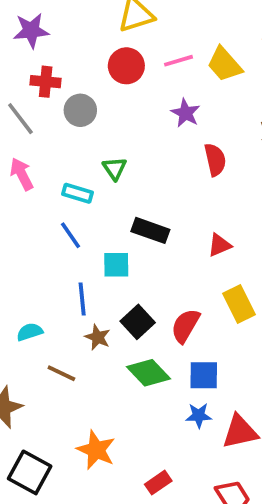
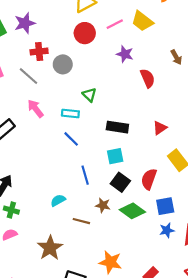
cyan square: (116, 265) -> (115, 156), moved
brown star: (98, 337) -> (103, 205), moved

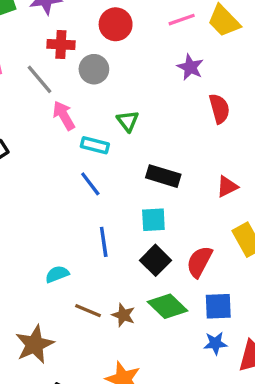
red circle: (85, 33) -> (116, 24), moved
pink arrow: (35, 109) -> (64, 116), moved
brown star: (103, 205) -> (123, 315), moved

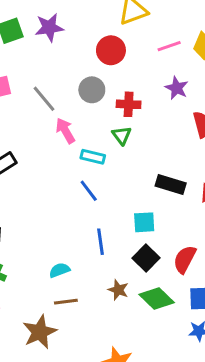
red cross: (61, 45) -> (129, 104), moved
black rectangle: (163, 176) -> (171, 184), moved
brown line: (88, 311) -> (66, 302), moved, turned -30
brown star: (123, 315) -> (118, 290), moved

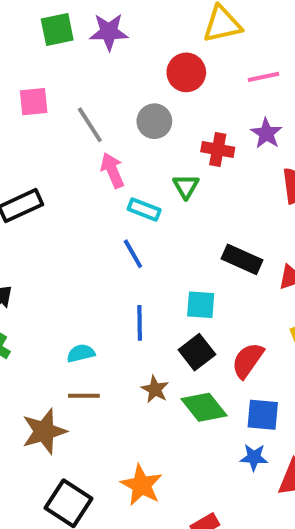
red cross: (129, 104) -> (218, 149), moved

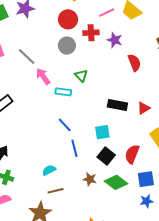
gray circle: (154, 121) -> (67, 46), moved
red cross: (218, 149) -> (91, 33), moved
blue line: (133, 254) -> (65, 125), moved

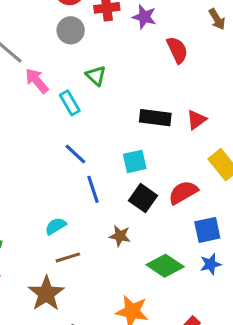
cyan rectangle: (63, 92) -> (70, 103), turned 56
red semicircle: (132, 154) -> (183, 192), turned 42
green diamond: (116, 182) -> (165, 266), moved

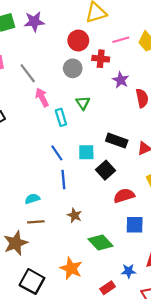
purple star: (144, 17) -> (121, 80), moved
cyan square: (135, 161) -> (86, 152), moved
black square: (143, 198) -> (105, 170), moved
blue star: (211, 264) -> (129, 271), moved

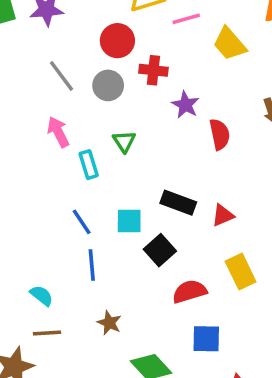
pink line: (121, 40) -> (186, 19), moved
gray line: (28, 73) -> (62, 76), moved
cyan semicircle: (32, 199) -> (42, 296), turned 56

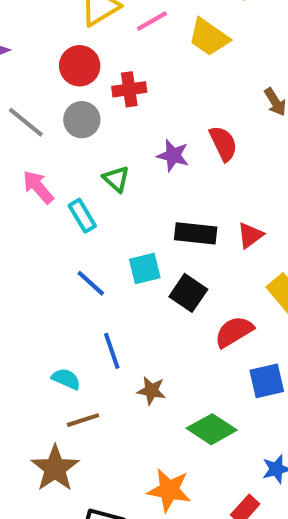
purple star: (185, 105) -> (173, 155), moved
blue line: (92, 265) -> (112, 351), moved

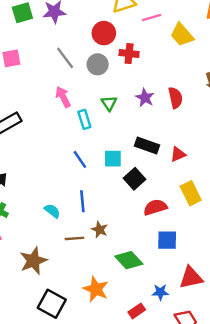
brown line: (83, 420) -> (74, 238), moved

